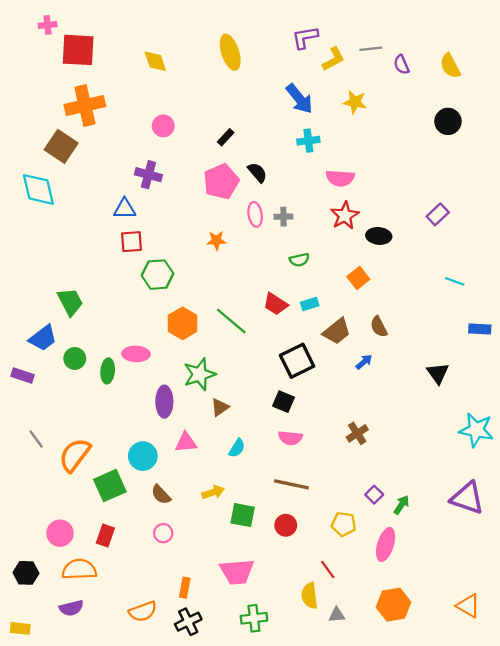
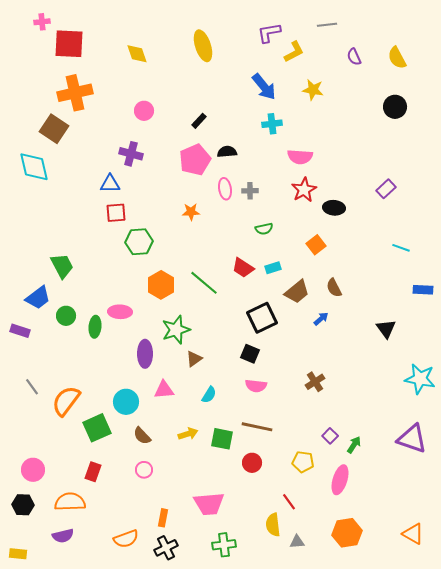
gray line: (371, 49) -> (327, 25), moved
black semicircle: (257, 172) -> (227, 152), turned -54
green square: (243, 515) -> (222, 439), moved
pink circle: (60, 533) -> (33, 470), moved

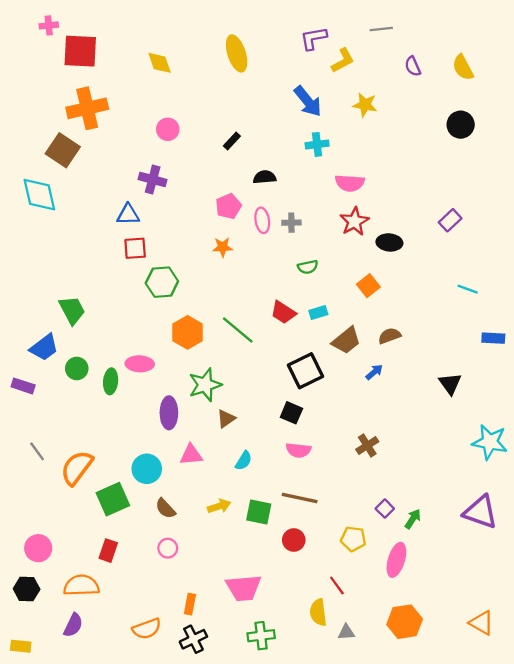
pink pentagon: (195, 160) -> (228, 206), moved, size x0.7
brown semicircle: (334, 288) -> (389, 336), turned 96
purple semicircle: (63, 536) -> (73, 625), turned -50

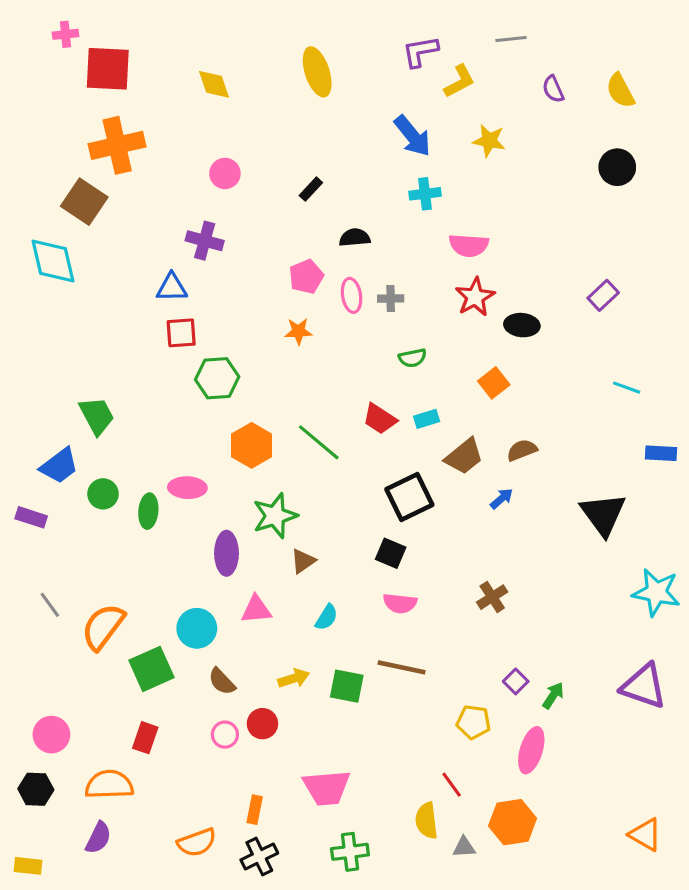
black triangle: (450, 384) -> (603, 514), size x1.5
red circle: (294, 540) -> (262, 724), moved
orange hexagon: (405, 622) -> (513, 822), moved

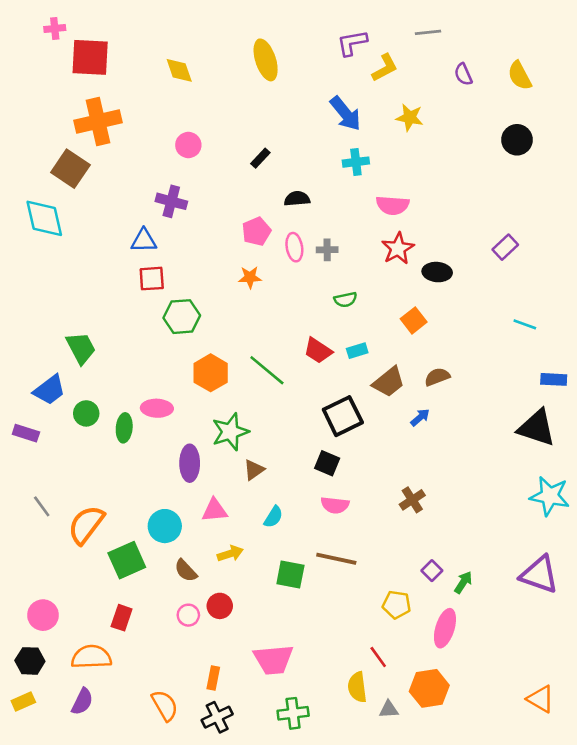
black triangle: (603, 514) -> (537, 428), moved, turned -36
yellow arrow: (294, 678) -> (230, 554), moved
orange semicircle: (197, 842) -> (165, 705), turned -100
yellow rectangle: (28, 866) -> (23, 702), moved, turned -30

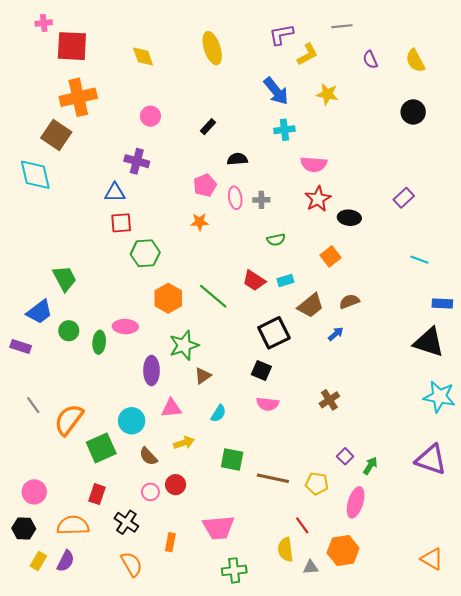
brown line: (336, 559) -> (273, 478), moved
yellow rectangle: (23, 702) -> (38, 561), moved, turned -36
black cross: (217, 717) -> (126, 522), moved, turned -30

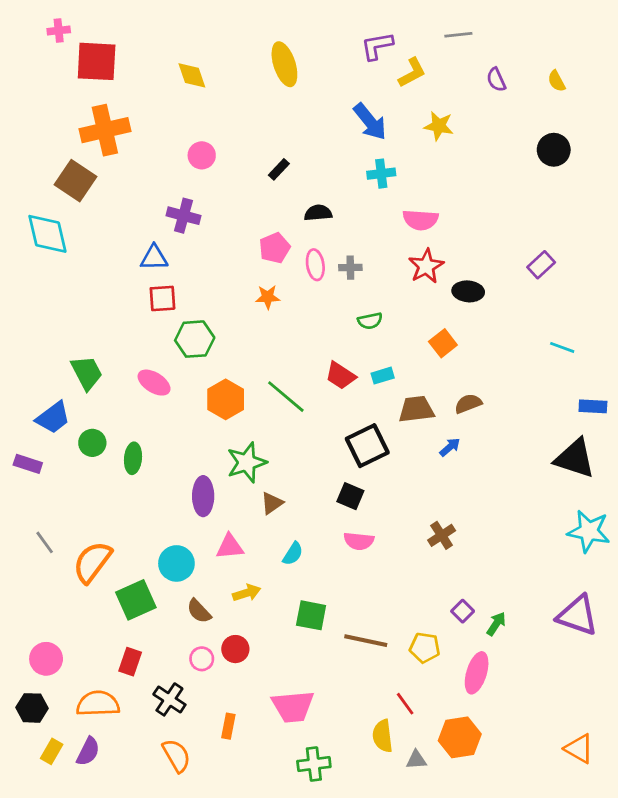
yellow semicircle: (415, 61) -> (557, 81), size x0.7
brown trapezoid: (311, 306) -> (416, 409), turned -148
pink ellipse: (125, 327) -> (154, 383), moved, turned 30

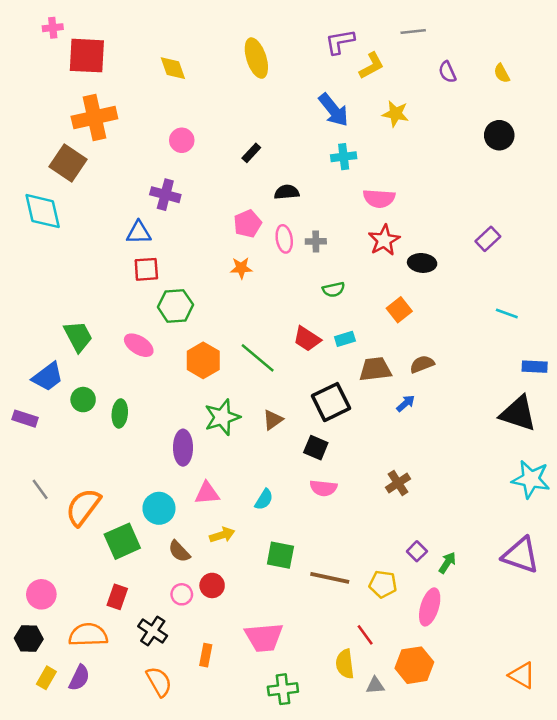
brown triangle: (272, 503) -> (273, 420), moved

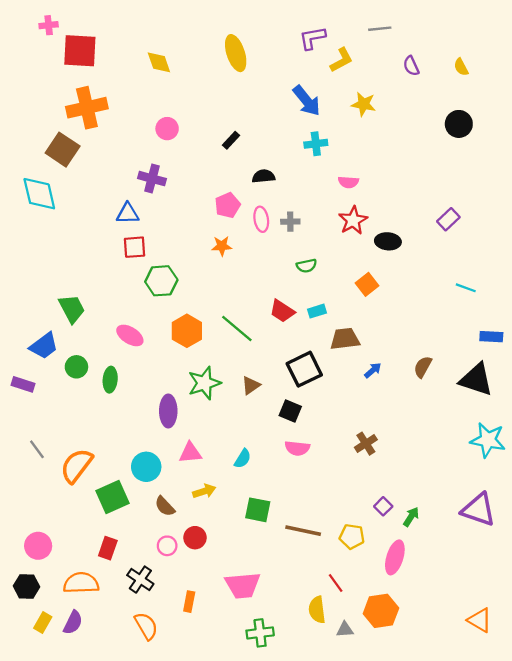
pink semicircle: (379, 198) -> (348, 182), size x0.7
pink ellipse: (139, 345) -> (130, 335), moved
brown semicircle: (422, 364) -> (423, 367), moved, turned -40

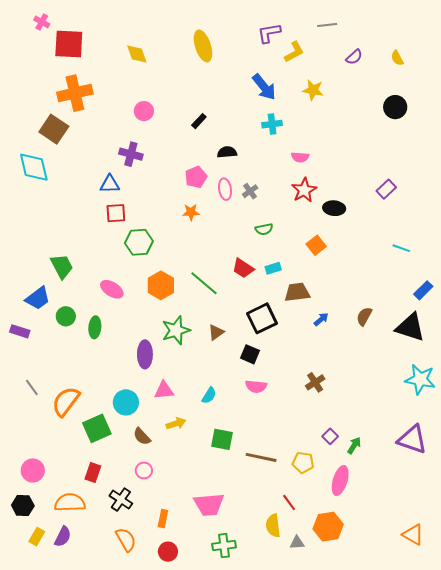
pink cross: (49, 25) -> (42, 22), turned 35
purple semicircle: (411, 66) -> (354, 57), turned -108
gray cross: (290, 222) -> (250, 191), turned -35
blue rectangle: (491, 337) -> (423, 290), turned -48
red circle: (195, 538) -> (168, 552), moved

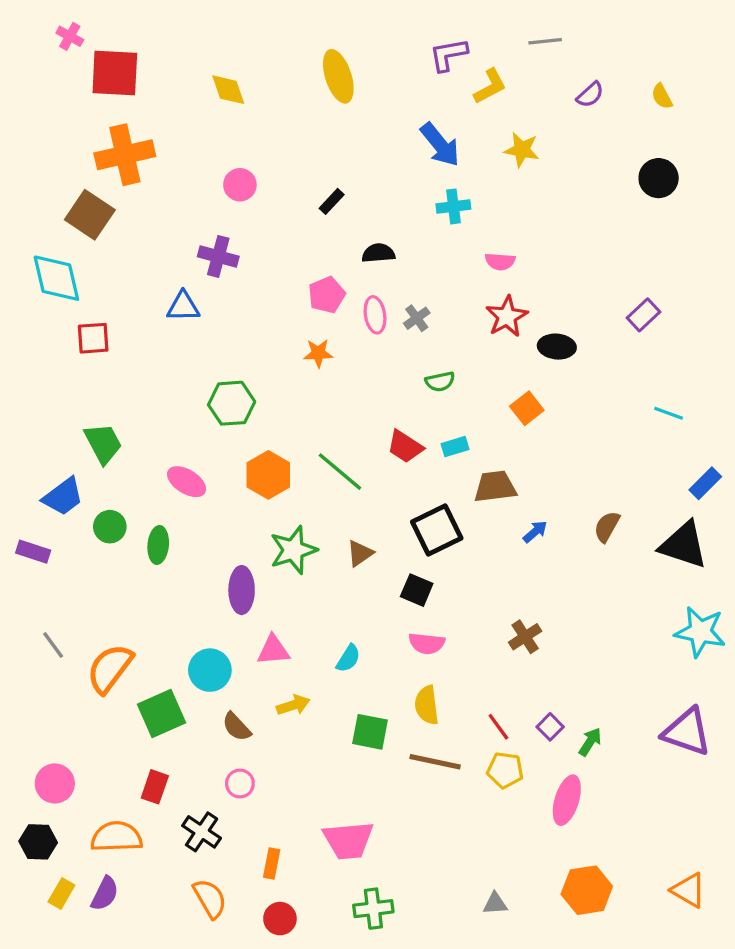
red square: (116, 213) -> (93, 338), moved
red line: (289, 503) -> (498, 727), moved
yellow semicircle: (273, 526) -> (427, 705), moved
orange hexagon: (328, 527) -> (587, 890), moved

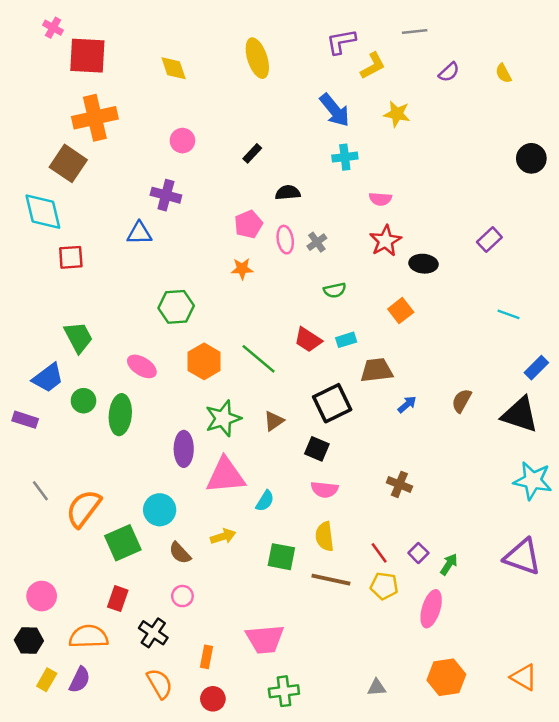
black circle: (659, 178) -> (531, 158), moved
green ellipse: (158, 545) -> (120, 415), size x1.4
brown cross: (525, 637) -> (399, 484), turned -35
pink triangle: (273, 650) -> (226, 476), moved, size x1.6

